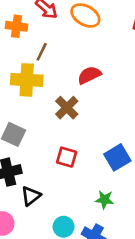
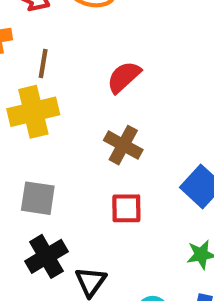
brown cross: (67, 108) -> (123, 145), moved

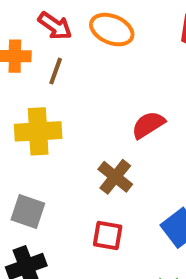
brown line: (43, 64) -> (56, 71), moved
red semicircle: (124, 77) -> (148, 125), moved

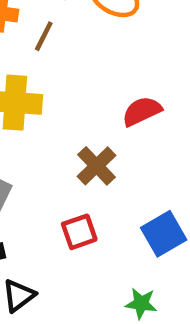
red square: (108, 235) -> (79, 232), turned -36

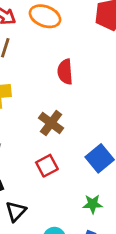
red semicircle: (142, 111) -> (65, 72), moved, turned -60

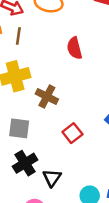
brown cross: (51, 123) -> (47, 96), moved

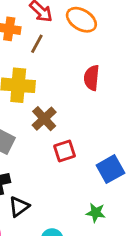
red square: (72, 133) -> (65, 151), moved

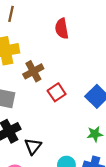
brown cross: (44, 119) -> (33, 71), turned 30

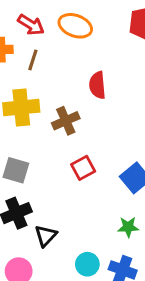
brown cross: (33, 71) -> (66, 121), moved

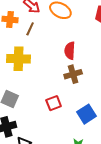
brown cross: (66, 121) -> (73, 74), moved

